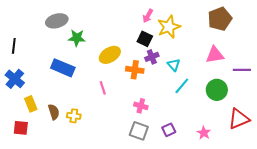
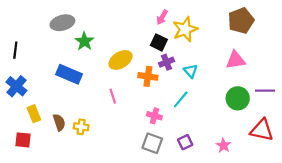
green star: (77, 38) -> (84, 41), turned 30
purple line: (242, 70) -> (265, 91), moved
cyan line: (182, 86) -> (181, 99), moved
red triangle: (239, 119) -> (262, 130), turned 35

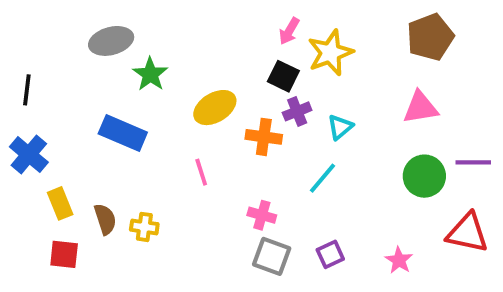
cyan triangle: (191, 71) -> (340, 127), turned 32
pink cross: (154, 116) -> (262, 215), moved
red square: (23, 140) -> (64, 254), moved

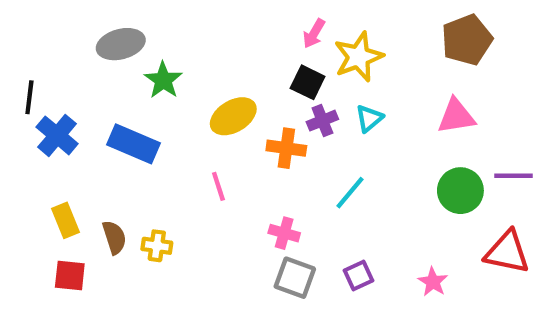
cyan triangle: (340, 127) -> (369, 118), moved
blue cross: (29, 155) -> (57, 135), moved

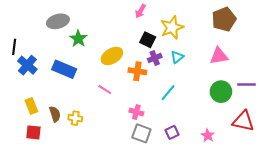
pink arrow: (314, 33) -> (140, 11), moved
pink line: (218, 186) -> (105, 90), turned -40

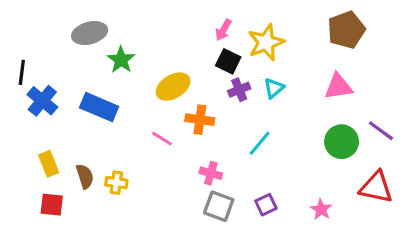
pink arrow: (140, 11) -> (223, 30), moved
orange cross: (137, 71) -> (200, 120), moved
purple line: (246, 85) -> (381, 131), turned 36

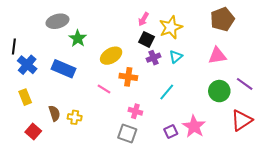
yellow rectangle: (49, 164) -> (25, 97), moved
red triangle: (376, 187) -> (242, 120), turned -45
red square: (52, 205) -> (33, 131), turned 35
gray square: (219, 206) -> (127, 134), moved
pink star: (321, 209) -> (194, 126), moved, size x1.6

